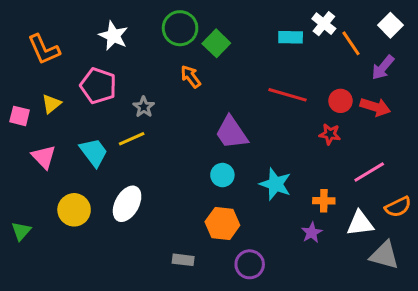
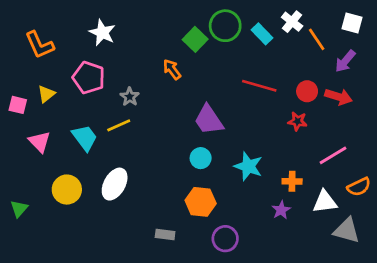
white square: (390, 25) -> (352, 23), turned -30
green circle: (180, 28) -> (225, 26), moved
cyan rectangle: (291, 37) -> (262, 34), turned 45

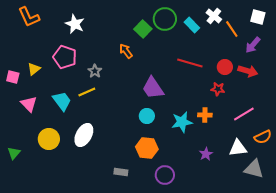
orange L-shape: (40, 45) -> (29, 17), moved
cyan star: (248, 166) -> (182, 122), turned -30
orange cross: (292, 181) -> (205, 115), moved

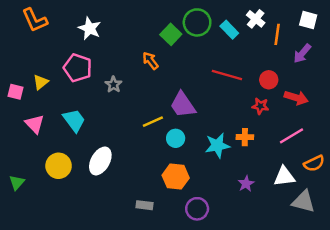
orange line: (232, 29) -> (277, 34), turned 42
red arrow: (248, 71) -> (296, 98), moved
yellow line: (87, 92) -> (153, 122), moved

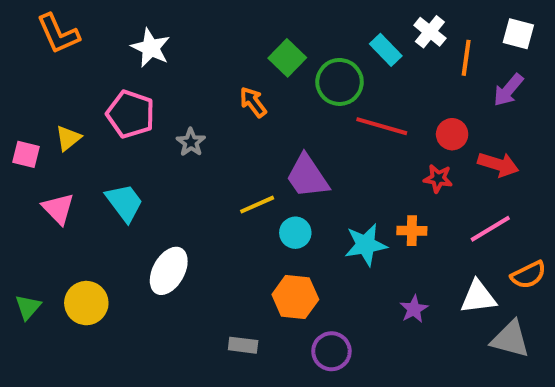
green circle: (197, 22) -> (340, 82), moved
yellow circle: (59, 166) -> (86, 303), moved

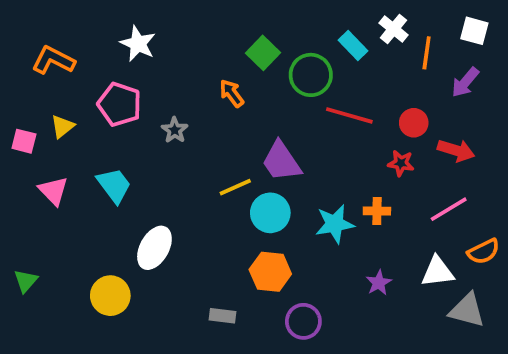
orange L-shape: (58, 34) -> (53, 60), moved, turned 141
cyan circle: (295, 233) -> (270, 213), size x1.4
yellow circle: (86, 303) -> (110, 296), moved

